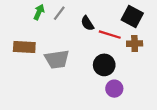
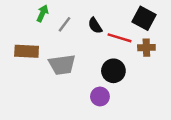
gray line: (59, 13) -> (65, 24), moved
purple circle: (114, 89) -> (100, 96), moved

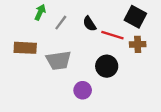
purple circle: (100, 96) -> (83, 90), moved

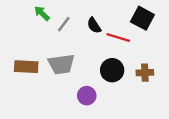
green arrow: (40, 12) -> (42, 13), turned -70
brown cross: (138, 44) -> (145, 73), moved
brown rectangle: (25, 48) -> (26, 67), moved

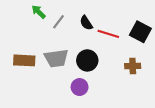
black square: (142, 18) -> (140, 32), moved
black circle: (112, 70) -> (87, 60), moved

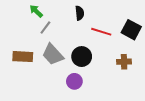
gray line: (59, 22) -> (45, 28), moved
black semicircle: (86, 23) -> (80, 13), moved, turned -152
gray trapezoid: (56, 58) -> (53, 54), turned 55

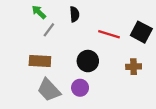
black semicircle: (80, 13) -> (74, 14), moved
gray trapezoid: (53, 54) -> (49, 90), moved
brown rectangle: (23, 57) -> (40, 61), moved

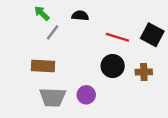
black semicircle: (74, 14) -> (80, 16), turned -80
black circle: (88, 61) -> (113, 66), moved
gray trapezoid: (49, 90) -> (53, 97), turned -45

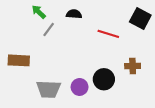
black square: (152, 35) -> (140, 18), moved
brown rectangle: (43, 66) -> (19, 60), moved
black circle: (113, 66) -> (104, 79), moved

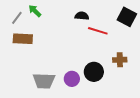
black semicircle: (74, 14) -> (82, 16), moved
gray line: (49, 30) -> (17, 18), moved
brown rectangle: (19, 60) -> (23, 39), moved

